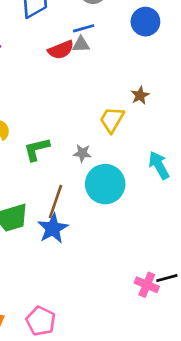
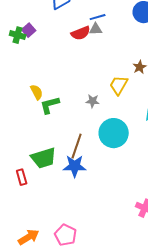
green L-shape: (37, 149) -> (50, 105), moved
gray star: (82, 153) -> (93, 101), moved
blue star: (53, 228) -> (75, 166), turned 30

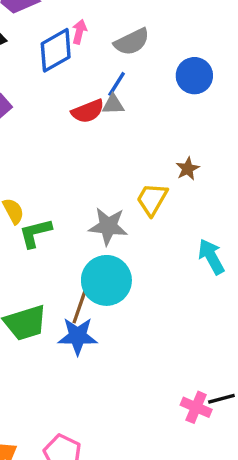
blue line: (98, 17) -> (117, 84), turned -42
gray star: (93, 101) -> (108, 226), size x1.6
cyan circle: (114, 133) -> (106, 280), moved

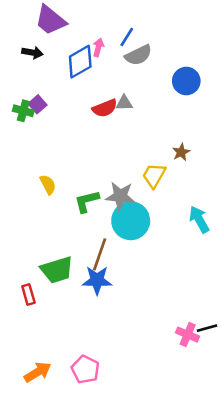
blue line: (117, 84) -> (127, 37), moved
green L-shape: (35, 233) -> (87, 201), moved
cyan circle: (106, 280) -> (131, 221), moved

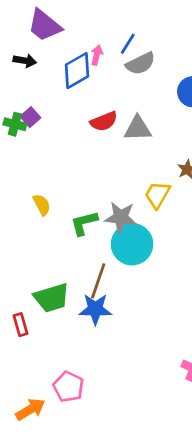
gray triangle: (124, 103) -> (138, 128), moved, size x1.5
pink pentagon: (85, 369) -> (69, 387), moved

